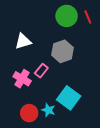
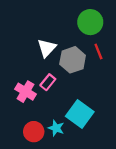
green circle: (67, 16) -> (90, 22), moved
red line: (88, 17) -> (98, 52), moved
white triangle: (23, 41) -> (47, 48), moved, turned -30

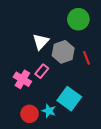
red line: (98, 52) -> (87, 58), moved

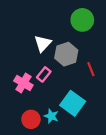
red line: (87, 58) -> (91, 69), moved

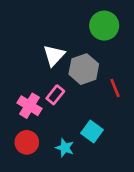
cyan square: (73, 103) -> (92, 131), size x0.7
red circle: (31, 119) -> (27, 142), moved

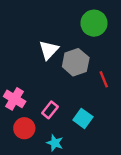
pink rectangle: (55, 95) -> (50, 110), moved
pink cross: (30, 106) -> (15, 99), moved
cyan star: (65, 148) -> (55, 143), moved

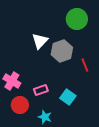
pink rectangle: (50, 110) -> (41, 90), turned 32

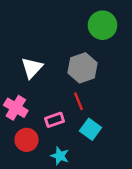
white triangle: (40, 41) -> (32, 68), moved
red line: (85, 65) -> (79, 101), moved

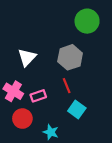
pink rectangle: (55, 120) -> (38, 96), moved

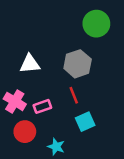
white triangle: (27, 57) -> (30, 64), turned 42
cyan square: (77, 109) -> (85, 122), turned 30

